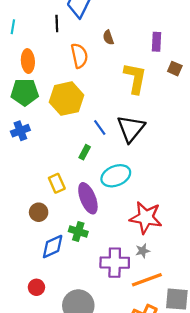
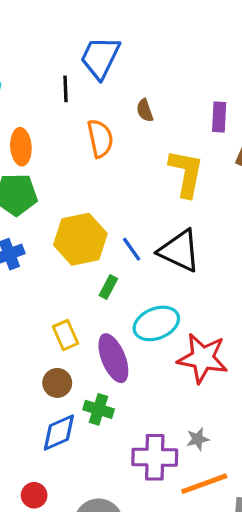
yellow hexagon: (66, 99) -> (80, 239), moved
black triangle: (131, 129) -> (179, 251), turned -44
brown circle: (39, 212) -> (57, 383), moved
red star: (146, 218) -> (203, 358), moved

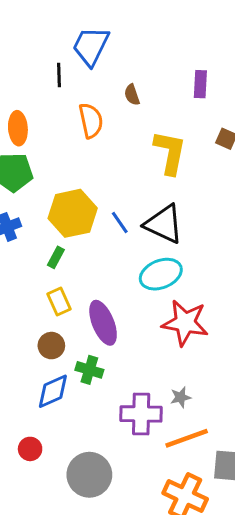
purple rectangle: (219, 117) -> (200, 84), moved
green rectangle: (108, 287) -> (56, 257), moved
cyan ellipse: (156, 323) -> (161, 274), moved

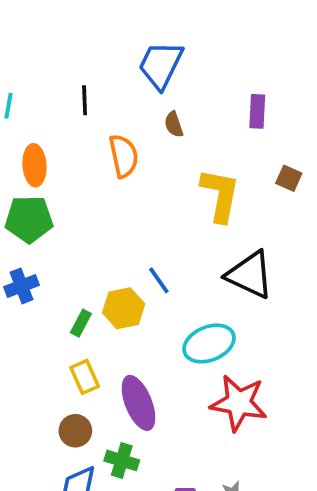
blue trapezoid: (91, 46) -> (161, 65), moved
yellow hexagon: (73, 213) -> (124, 308), moved, size x0.7
black triangle: (164, 224) -> (250, 275), moved

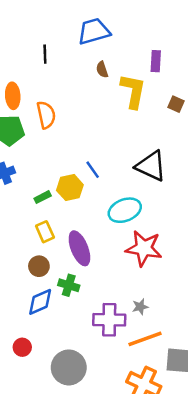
blue trapezoid: (161, 65) -> (94, 31), turned 48
orange semicircle: (124, 156) -> (46, 115), moved
yellow L-shape: (220, 195) -> (133, 91), moved
green rectangle: (81, 323) -> (43, 197), turned 35

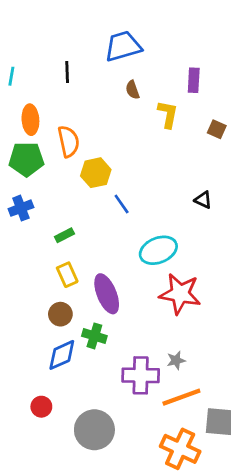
yellow L-shape: (133, 91) -> (168, 114), size x0.7
black triangle: (151, 166) -> (203, 200), moved, size x0.5
yellow hexagon: (70, 188) -> (96, 173), moved

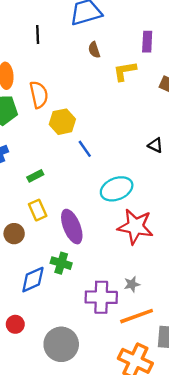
yellow L-shape: (168, 114) -> (125, 71), turned -110
brown circle: (60, 314) -> (14, 234), moved

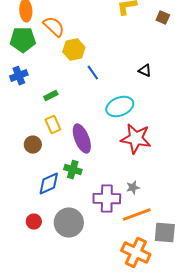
orange semicircle: (39, 95) -> (54, 27), turned -35
black triangle: (155, 145) -> (145, 71), moved
gray circle: (61, 344) -> (69, 223), moved

